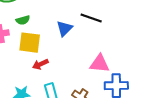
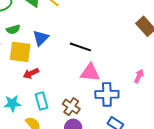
black line: (91, 18) -> (80, 47), moved
blue triangle: (64, 29) -> (41, 38), moved

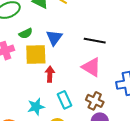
red arrow: (31, 73) -> (50, 74), turned 126
pink triangle: (90, 73) -> (91, 67), moved, turned 35

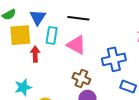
cyan rectangle: (64, 100) -> (52, 35), moved, turned 36

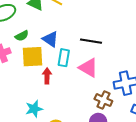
blue triangle: (38, 17) -> (50, 39), turned -30
brown cross: (81, 78) -> (103, 100), moved

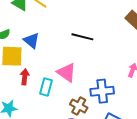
black line: (91, 41) -> (82, 37), moved
cyan rectangle: (64, 58) -> (46, 87), moved

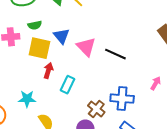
black line: (82, 37) -> (115, 54), moved
pink triangle: (67, 72) -> (86, 47), moved

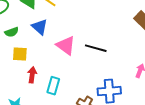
blue triangle: (61, 36) -> (40, 27), moved
yellow square: (39, 48) -> (20, 54), size x0.7

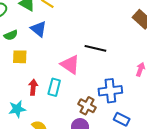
pink triangle: (66, 45) -> (70, 65), moved
red arrow: (32, 75) -> (33, 87), moved

